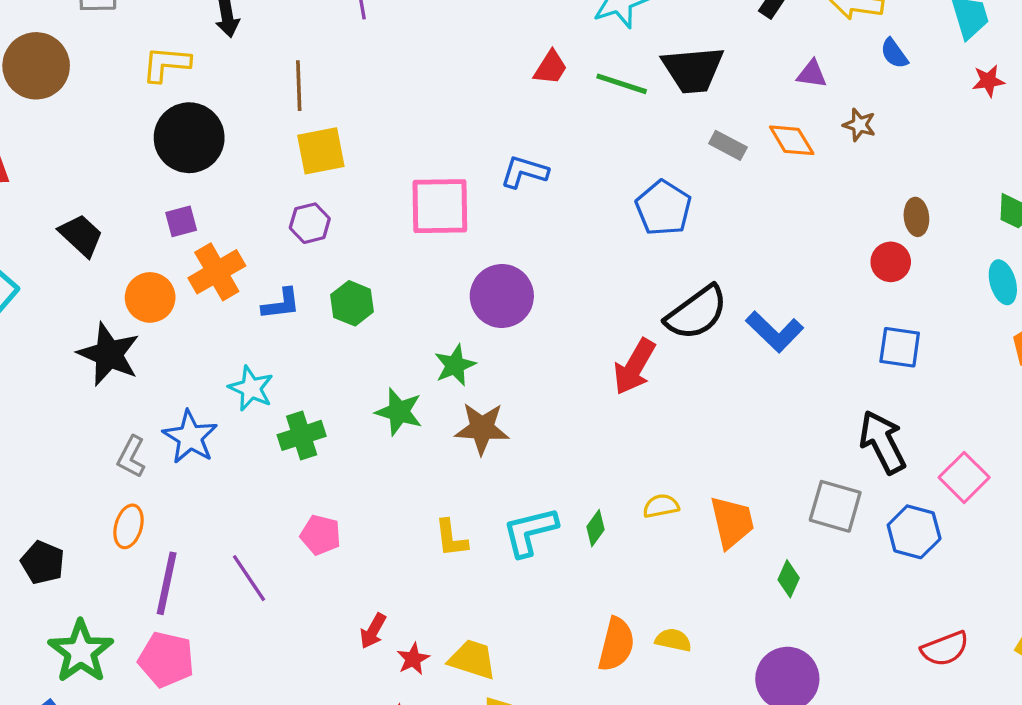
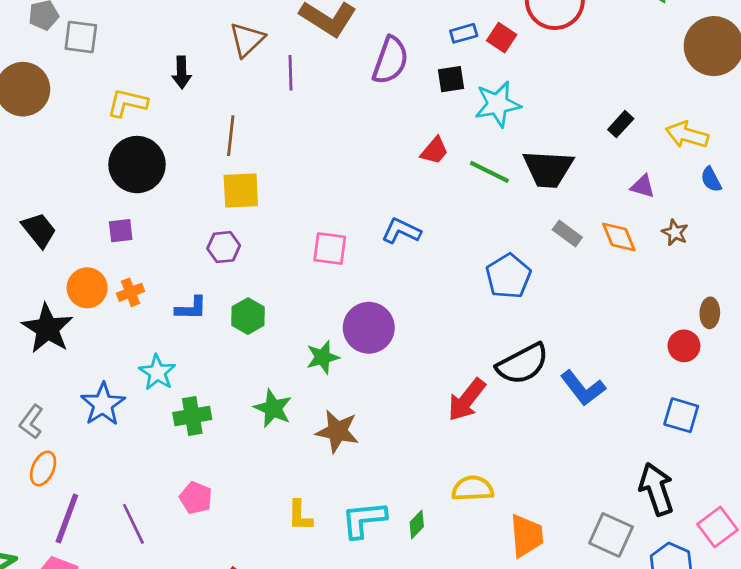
pink square: (440, 206) -> (330, 249), size x0.7
orange cross: (217, 272) -> (131, 292), moved, size x0.6
green star: (455, 365) -> (323, 357), moved
gray L-shape: (131, 457) -> (31, 422), moved
yellow semicircle: (661, 506) -> (473, 489), moved, size x1.4

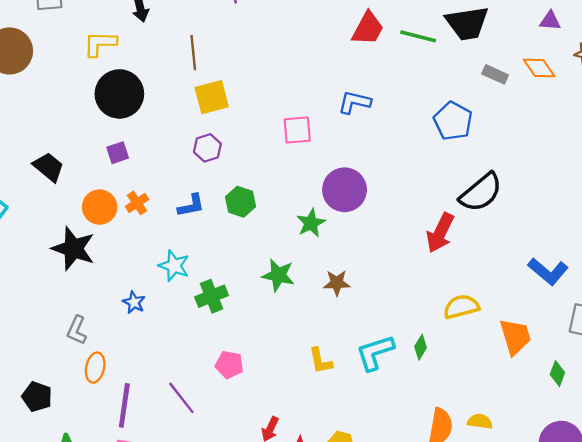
red trapezoid: (434, 151) -> (368, 28), size x1.4
blue L-shape: (583, 388) -> (548, 271), moved
blue star: (103, 404) -> (134, 302), size x0.6
brown star: (337, 431) -> (337, 283), size x0.7

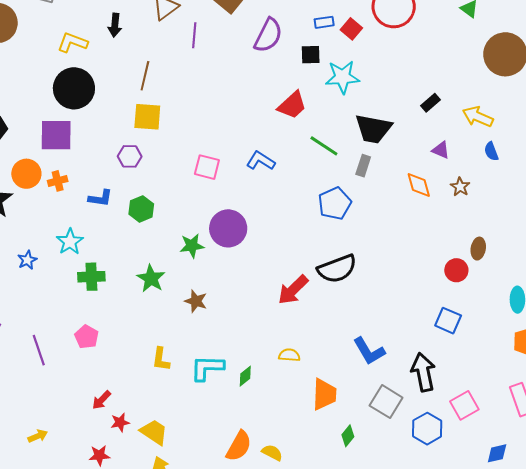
green line: (418, 36) -> (324, 146), moved
gray rectangle: (495, 74) -> (363, 166), moved, turned 65
purple square: (118, 153) -> (56, 135), size x1.8
yellow semicircle: (461, 307) -> (289, 355), size x0.7

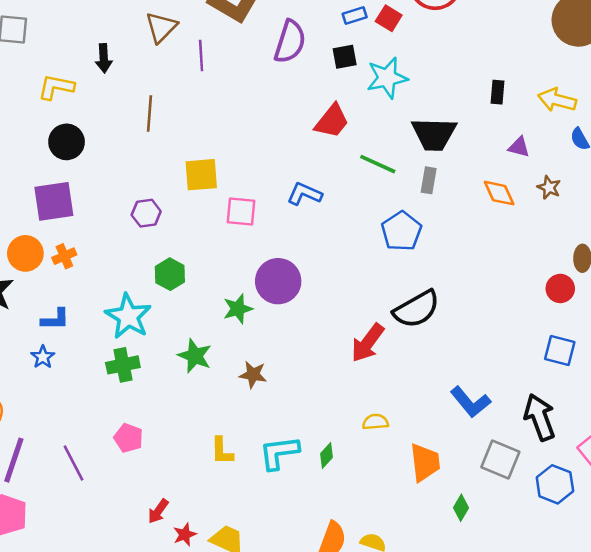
black circle: (74, 88) -> (67, 142), size x0.7
black rectangle: (430, 103) -> (498, 92), turned -36
yellow square: (147, 117) -> (201, 175), moved
blue L-shape: (100, 198) -> (55, 319), moved
cyan star: (70, 242) -> (128, 316), moved, size x1.4

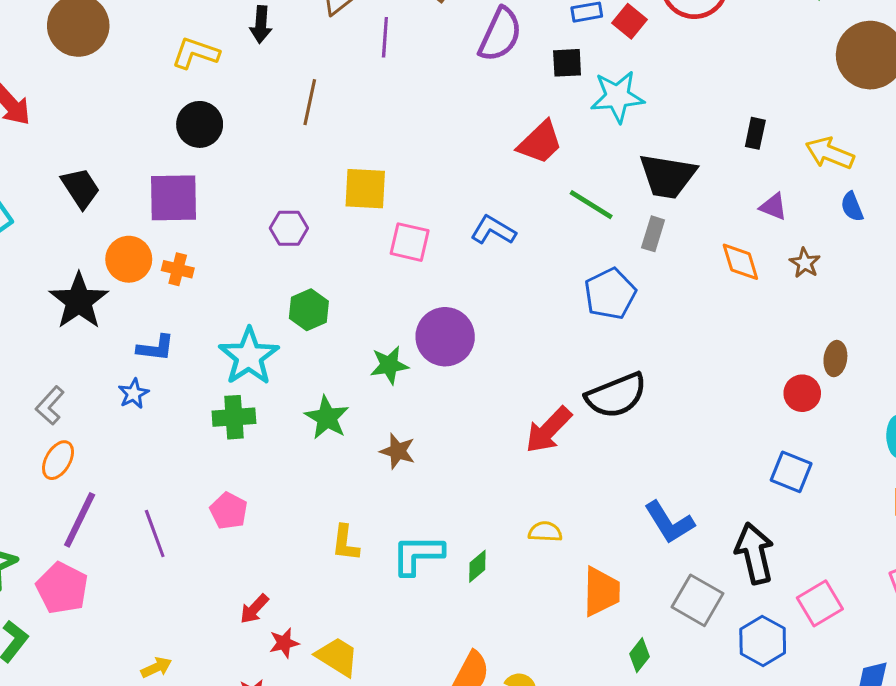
orange cross: (64, 256) -> (178, 269), turned 30

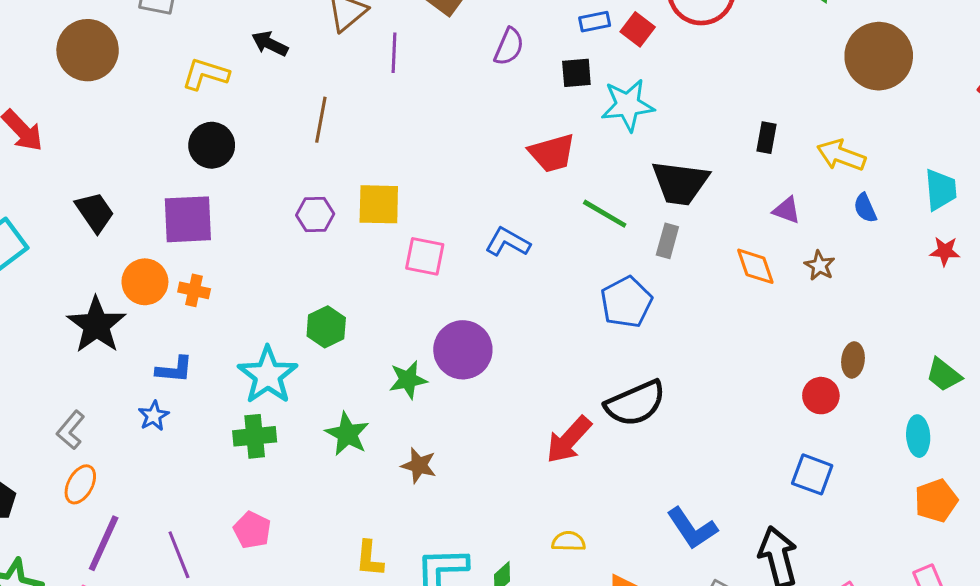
black arrow: (261, 24) -> (270, 44), turned 114
purple semicircle: (500, 35) -> (509, 47), size x0.7
red trapezoid: (540, 142) -> (552, 153), turned 30
purple hexagon: (289, 228) -> (315, 215), moved

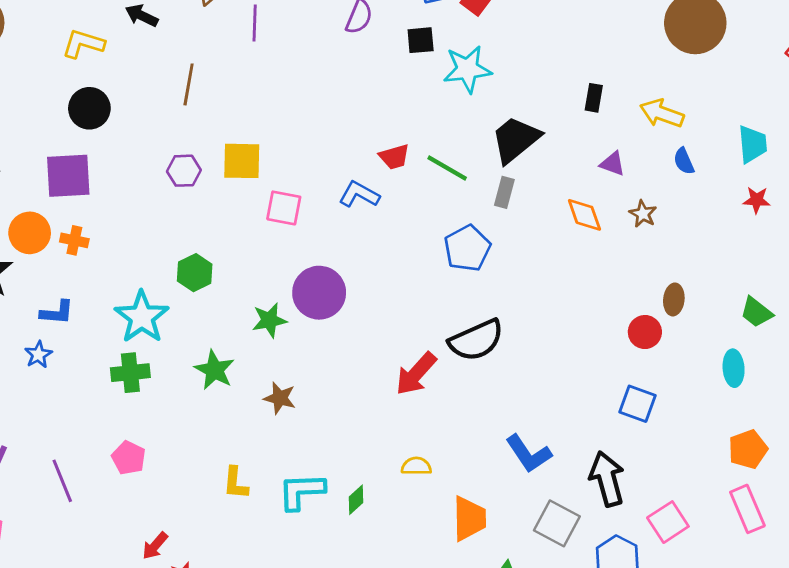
red trapezoid: (552, 153) -> (394, 157), moved, size x0.7
black trapezoid: (680, 183) -> (515, 140), turned 134
orange pentagon: (936, 501) -> (748, 449), moved

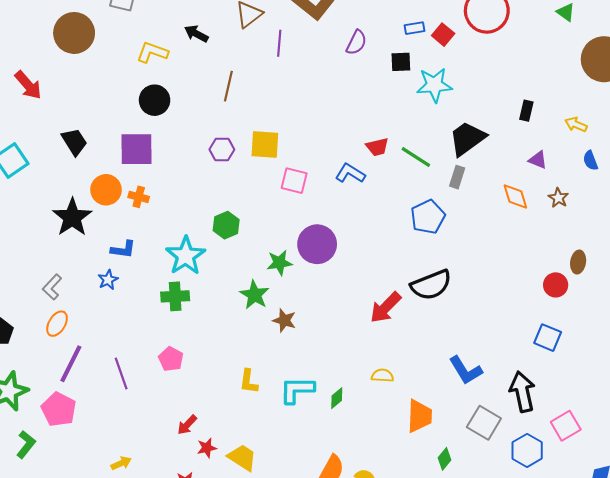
yellow arrow: (662, 113) -> (576, 125), size x0.7
green star: (214, 370) -> (254, 295), moved

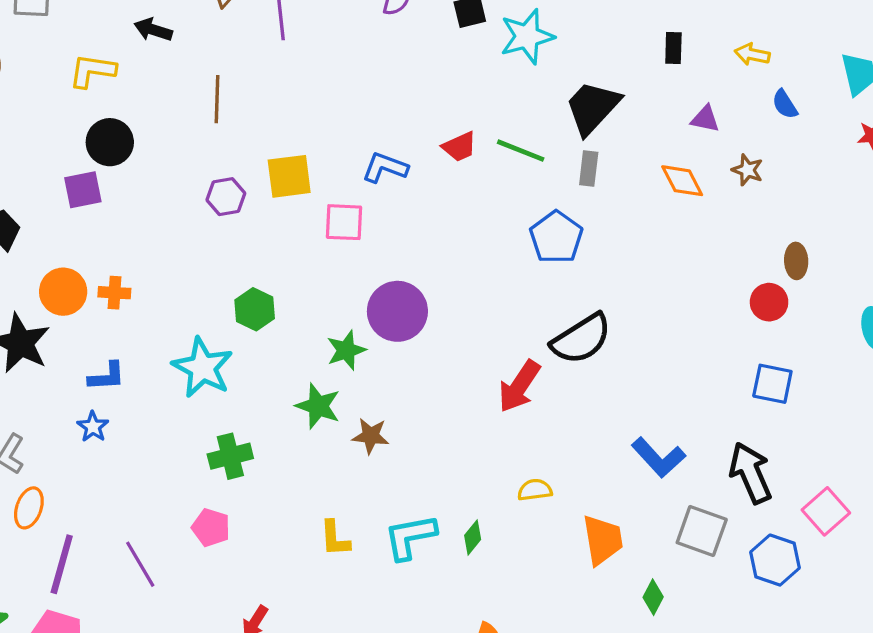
purple square: (136, 149) -> (83, 190), moved, size x0.7
blue L-shape: (350, 173) -> (385, 168), moved
green cross: (175, 296) -> (230, 456), moved

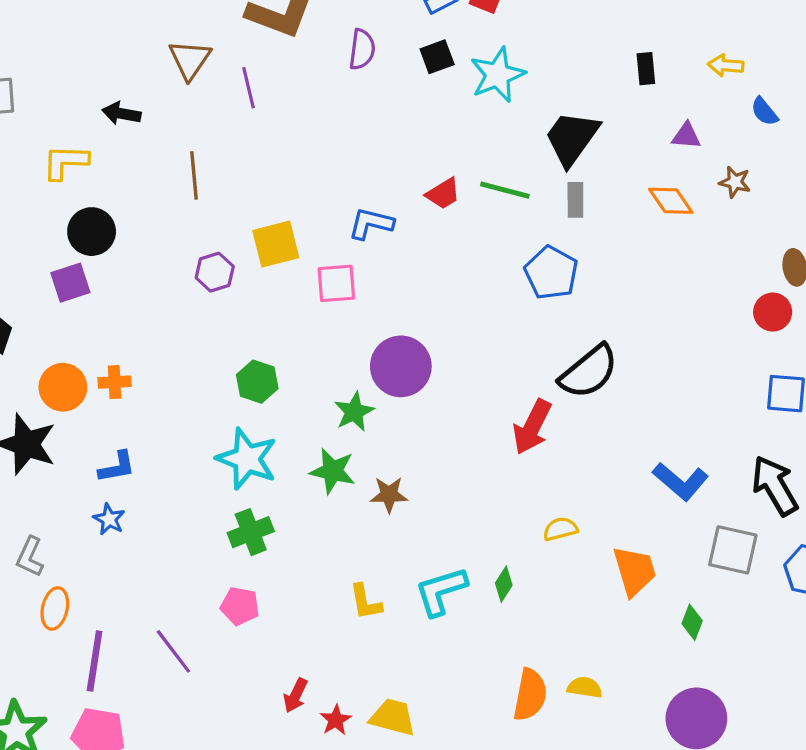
cyan star: (203, 368) -> (247, 459), moved

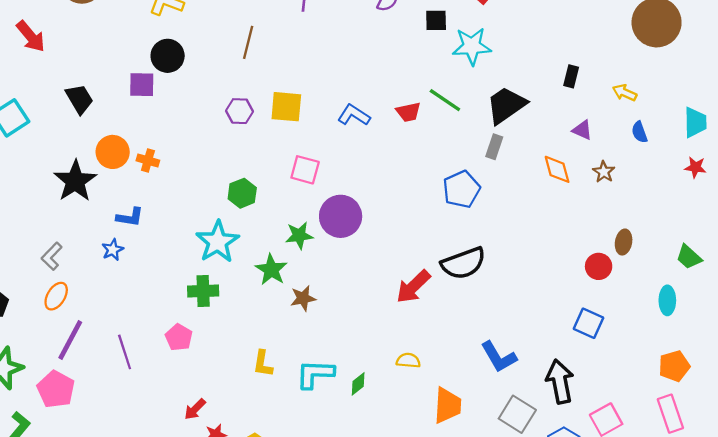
green line: (505, 190) -> (445, 100), moved
pink square: (336, 283) -> (305, 170), moved
brown star: (389, 495) -> (303, 298), turned -30

